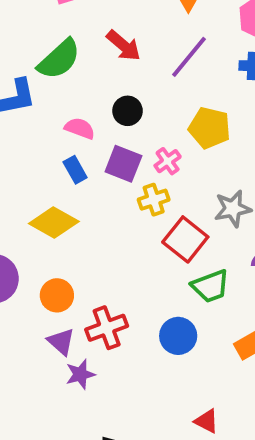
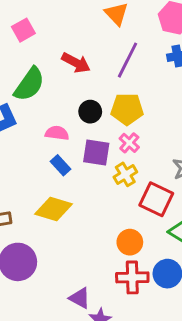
yellow pentagon: (209, 128) -> (127, 109), moved
orange circle: (57, 295) -> (130, 242), moved
red cross: (107, 328) -> (132, 277), moved, turned 32

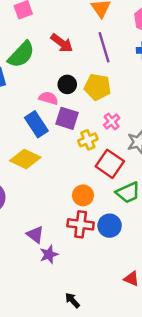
purple line: (128, 60) -> (104, 47), turned -52
pink semicircle: (57, 133) -> (48, 98), moved
pink cross: (129, 143) -> (112, 121), moved
blue rectangle: (61, 165) -> (36, 124), size x1.5

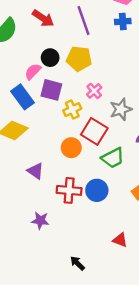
pink semicircle: (48, 98) -> (33, 72), turned -60
orange circle: (83, 195) -> (71, 148), moved
purple triangle: (35, 234) -> (35, 171), moved
purple star: (49, 254) -> (40, 221), turned 30
black arrow: (72, 300) -> (77, 263), moved

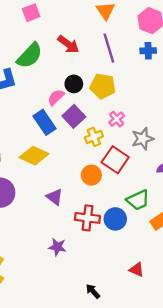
purple square: (51, 90) -> (74, 116), turned 30
green trapezoid: (113, 158) -> (138, 200), moved

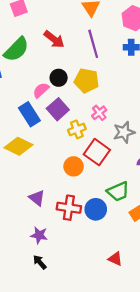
purple triangle: (55, 197) -> (37, 198), moved
black arrow: (93, 291) -> (40, 262), moved

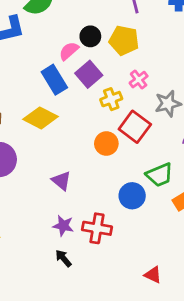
red cross: (69, 208) -> (97, 228), moved
red triangle: (115, 259) -> (153, 275), moved

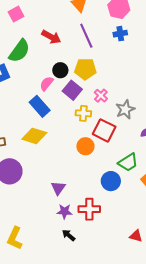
purple square: (89, 74) -> (72, 90), moved
yellow cross: (111, 99) -> (83, 113), turned 35
purple triangle: (61, 181) -> (58, 188), moved, turned 35

